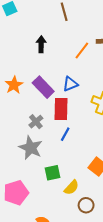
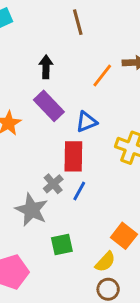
purple rectangle: (43, 87) -> (49, 106), moved
gray cross: (36, 122) -> (53, 184), moved
yellow semicircle: (71, 187) -> (105, 262), moved

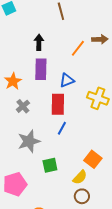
purple rectangle: (49, 106) -> (41, 69), turned 45
gray cross: (53, 184) -> (23, 106), moved
gray star: (32, 210) -> (29, 141), turned 30

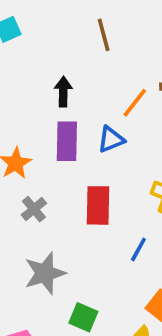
blue triangle: (67, 80) -> (111, 139), moved
blue line: (62, 128) -> (138, 249), moved
green square: (50, 165) -> (83, 317), turned 35

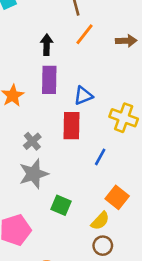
orange line: (135, 103) -> (84, 34), moved
blue triangle: (111, 139) -> (83, 96), moved
gray cross: (34, 209) -> (32, 141), moved

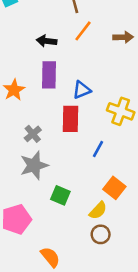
black arrow: (47, 45) -> (47, 41), turned -84

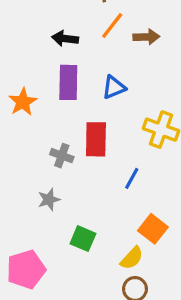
brown arrow: (123, 37) -> (146, 37), moved
blue triangle: (82, 90) -> (114, 87), moved
gray cross: (33, 134) -> (62, 156), moved, turned -30
gray star: (34, 165) -> (49, 200), size x0.6

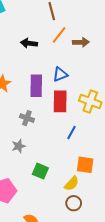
purple rectangle: (68, 82) -> (36, 86), moved
red rectangle: (96, 139) -> (60, 101), moved
orange square: (153, 229) -> (85, 165), turned -30

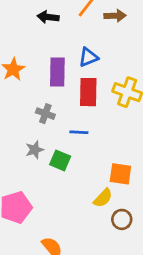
blue line: (72, 133) -> (79, 132), moved, turned 64
green square: (40, 171) -> (60, 160), moved
brown circle: (74, 203) -> (122, 219), moved

